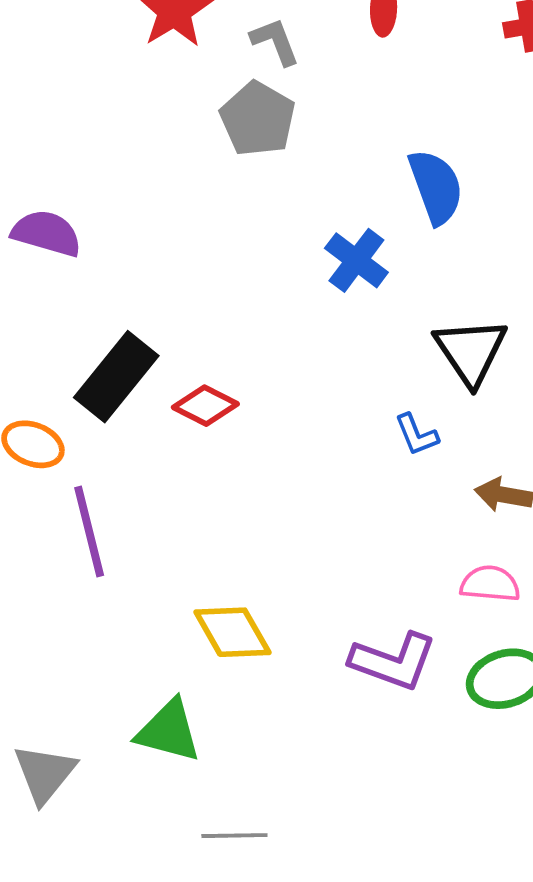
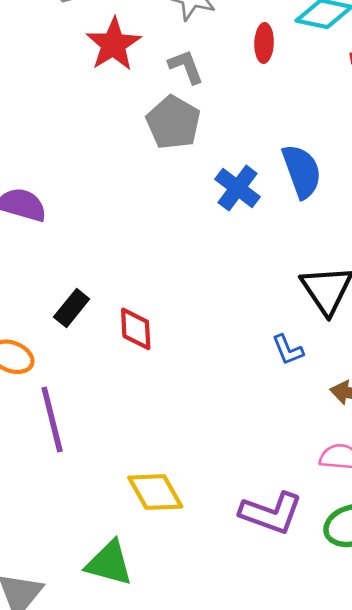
blue cross: (356, 260) -> (238, 188), moved
black rectangle: (116, 377) -> (72, 308), size x0.6
red diamond: (205, 406) -> (136, 329), turned 60

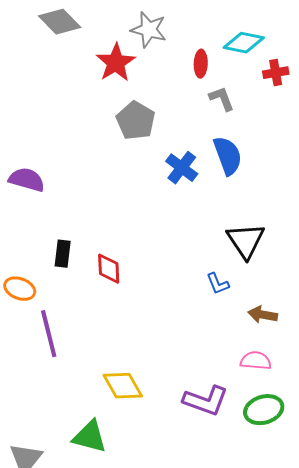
red star: (113, 44) -> (116, 63), moved
gray L-shape: (186, 67) -> (222, 99), moved
black rectangle: (72, 308) -> (63, 254), turned -32

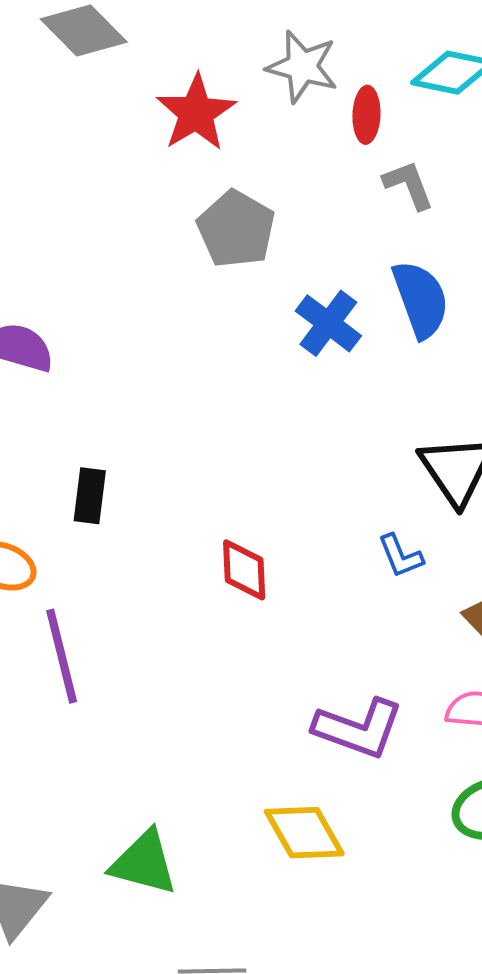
gray star: (149, 30) -> (302, 67), moved
red diamond: (109, 269) -> (244, 570), moved
yellow diamond: (123, 386) -> (304, 833), moved
purple L-shape: (206, 401) -> (358, 728), moved

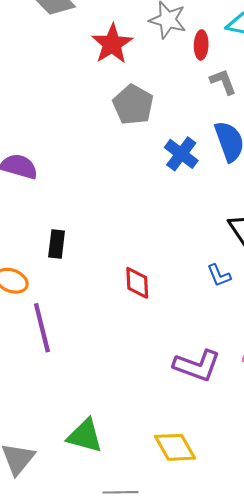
yellow diamond: (304, 833) -> (175, 447), moved

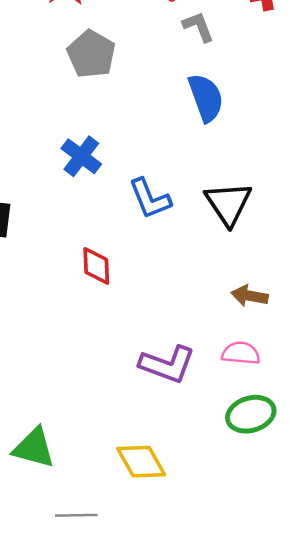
blue cross: (181, 154) -> (81, 156), moved
blue L-shape: (219, 275) -> (150, 199), moved, size x1.5

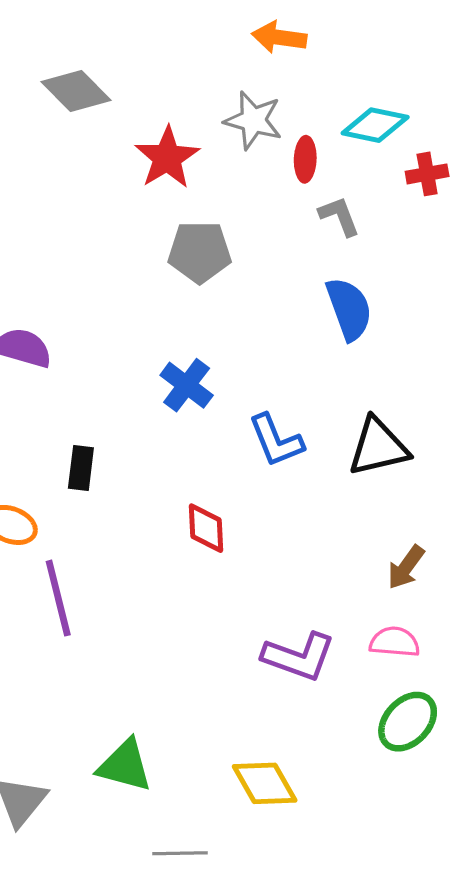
gray pentagon: (91, 54) -> (200, 252), turned -30
black triangle: (228, 204) -> (378, 447), turned 51
brown arrow: (250, 296) -> (406, 567), turned -64
green ellipse: (251, 414) -> (408, 722), turned -30

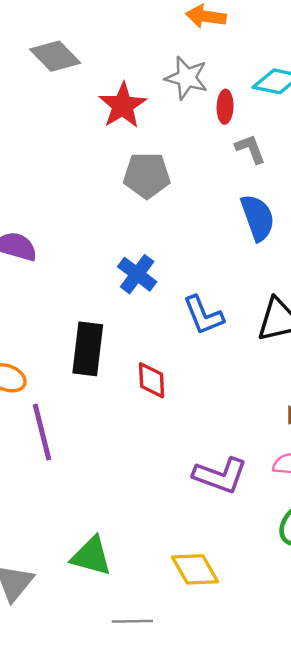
black rectangle: (81, 468) -> (88, 349), moved, size x1.6

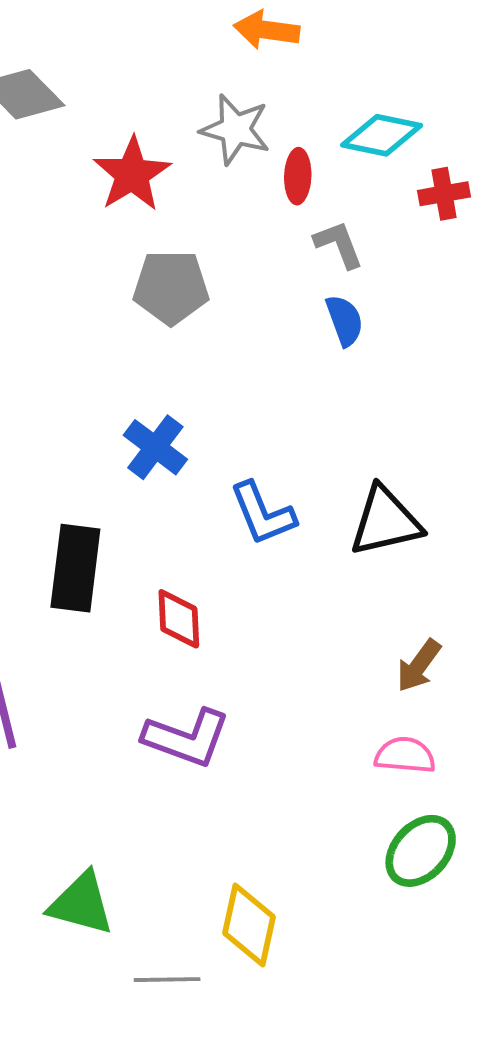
blue semicircle: (258, 218) -> (345, 320), moved, size x0.7
purple L-shape: (220, 475) -> (187, 738), moved
yellow diamond: (195, 569) -> (249, 925), turned 42
gray line: (132, 621) -> (167, 980), moved

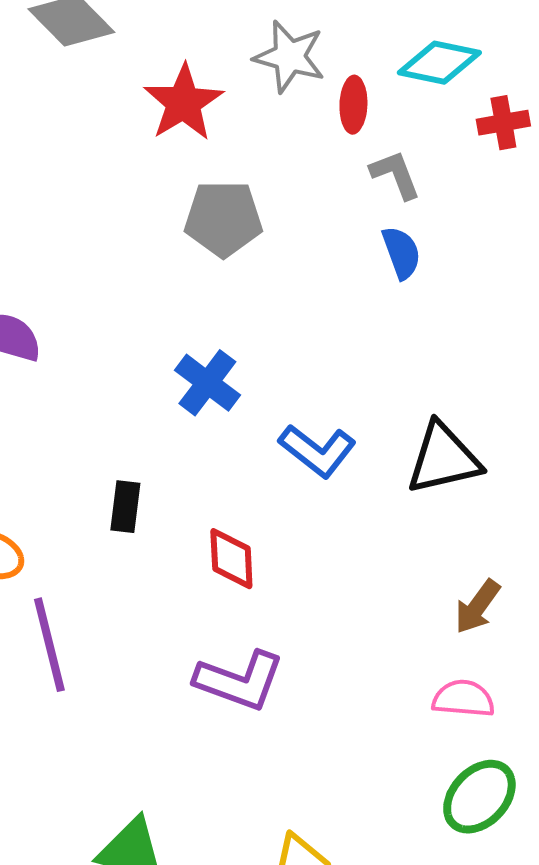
blue L-shape: (263, 514) -> (317, 451), turned -30
black rectangle: (75, 568) -> (125, 507), size x0.6

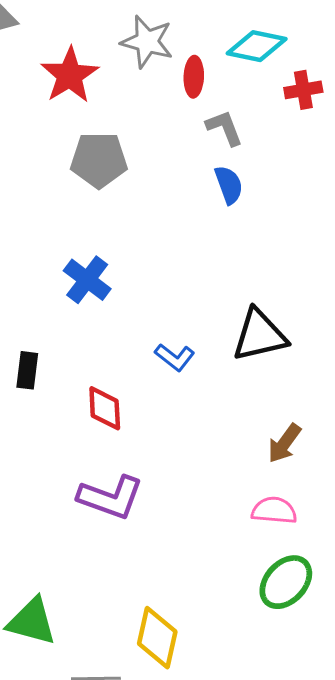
blue L-shape: (317, 451) -> (175, 357), moved, size x0.7

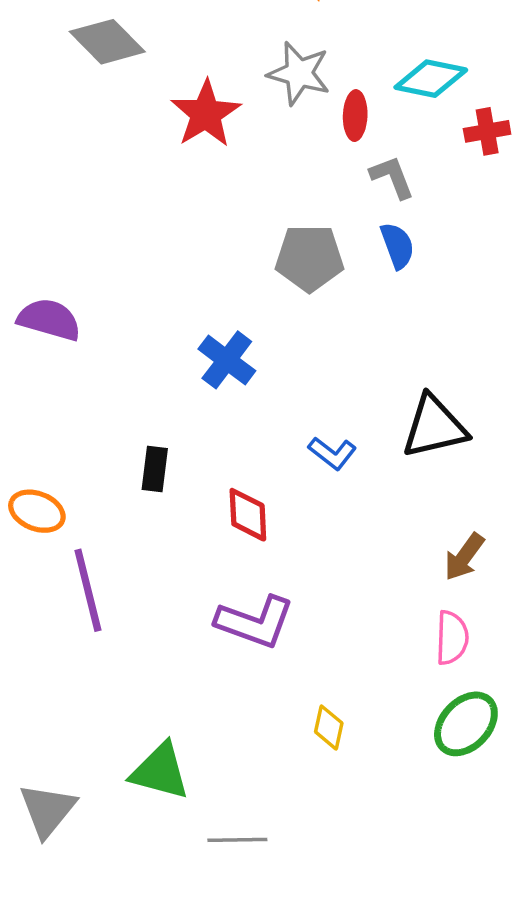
gray pentagon: (99, 160) -> (309, 258), moved
pink semicircle: (274, 511) -> (452, 638), turned 87
yellow diamond: (157, 638) -> (329, 727), moved, size x0.6

